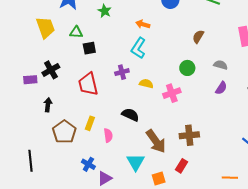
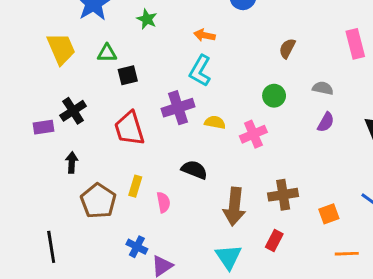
purple cross: (122, 72) -> (178, 108), size x1.5
brown arrow: (156, 141) -> (234, 207), turned 45
cyan triangle: (136, 162) -> (229, 257), moved
orange square: (159, 178) -> (329, 214), moved

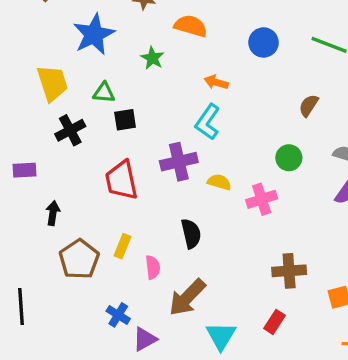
black cross: (73, 111) -> (70, 130), moved
black semicircle: (194, 170) -> (191, 234), turned 50
brown arrow: (234, 207) -> (187, 297), moved, turned 33

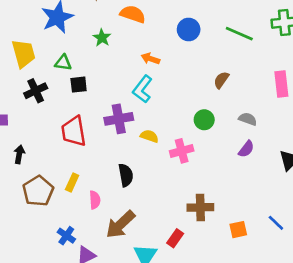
red rectangle: (275, 322) -> (175, 238), moved

